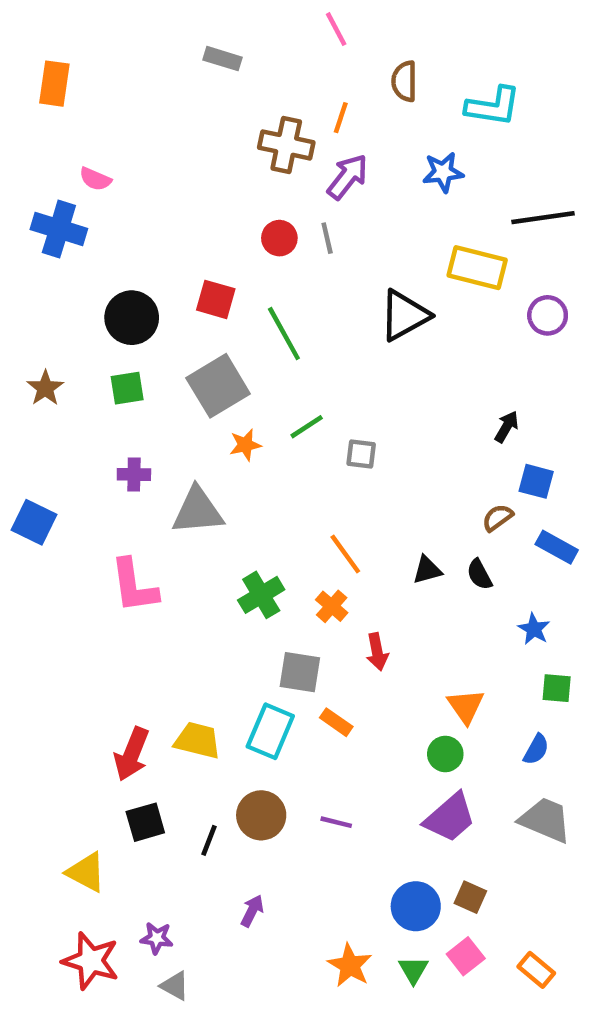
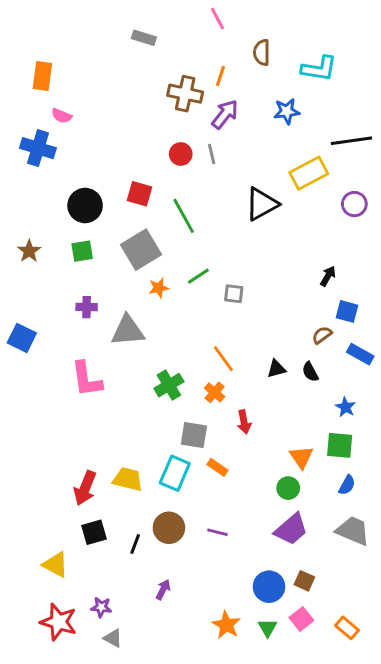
orange rectangle: (54, 84) -> (42, 76), moved
yellow rectangle: (477, 268) -> (309, 173), turned -42
green square: (557, 688) -> (340, 445), moved, size x1.4

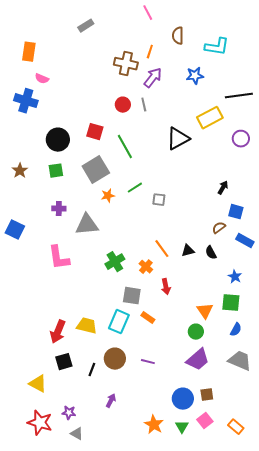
gray rectangle: (144, 38) -> (86, 26), moved, turned -49
orange line: (223, 359) -> (162, 249), moved
brown square: (304, 581) -> (207, 395), turned -32

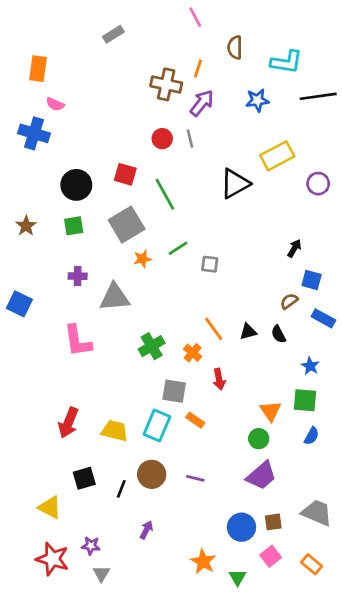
black line: (239, 96) -> (318, 96), moved
red arrow: (58, 332) -> (68, 423), moved
gray trapezoid: (240, 361) -> (317, 513), moved
green triangle: (182, 427) -> (238, 577), moved
gray triangle: (77, 434) -> (101, 573), turned 32

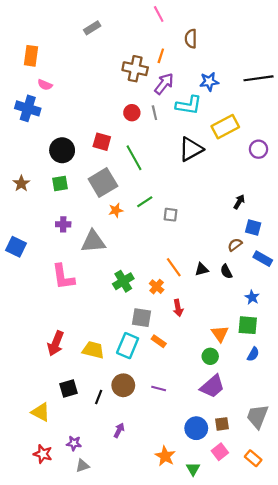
cyan L-shape: (286, 62) -> (189, 105), moved
gray trapezoid: (317, 513) -> (257, 416), turned -92
red star: (53, 559) -> (43, 454), size x0.7
gray triangle: (101, 573) -> (82, 466), turned 40

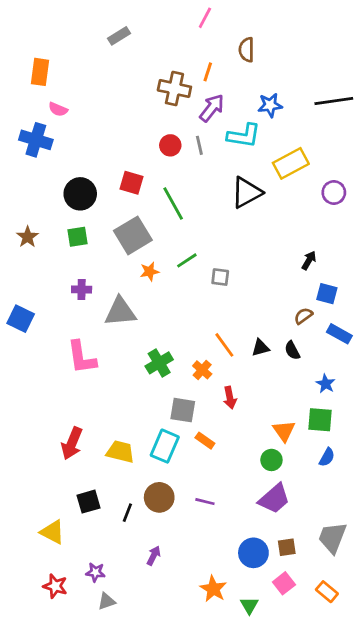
pink line: (159, 14) -> (205, 18), turned 56

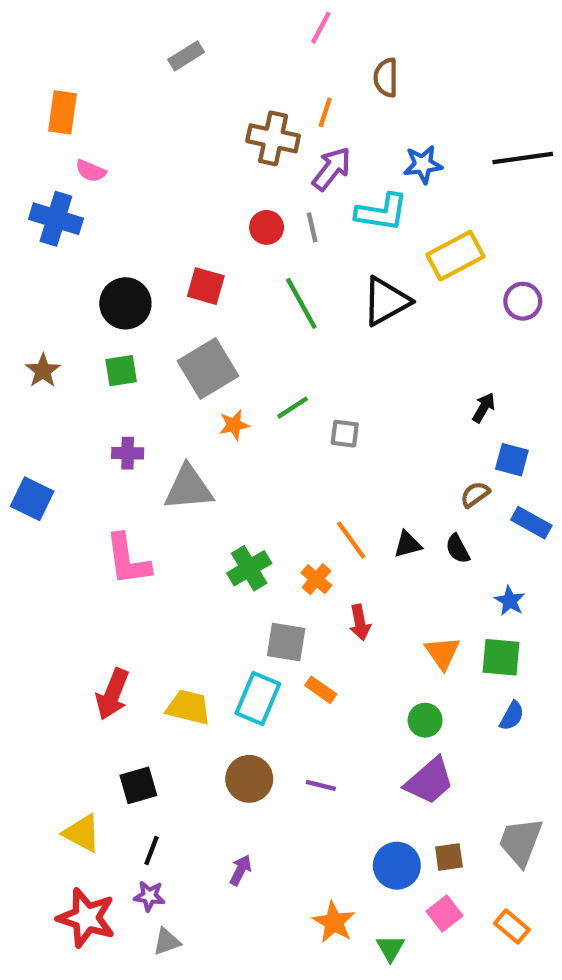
green line: (173, 204) -> (301, 303), moved
orange triangle: (284, 431) -> (442, 653), moved
black line: (127, 513) -> (151, 850), moved
red star: (55, 586) -> (86, 918), size x1.5

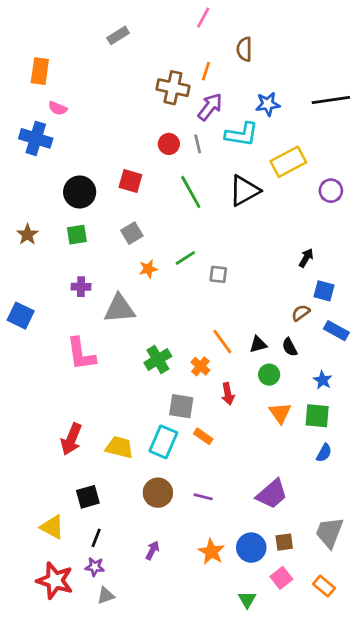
gray square: (208, 369) -> (132, 233), size x0.6
green circle: (425, 720) -> (269, 375), moved
orange star: (334, 922) -> (211, 552), moved

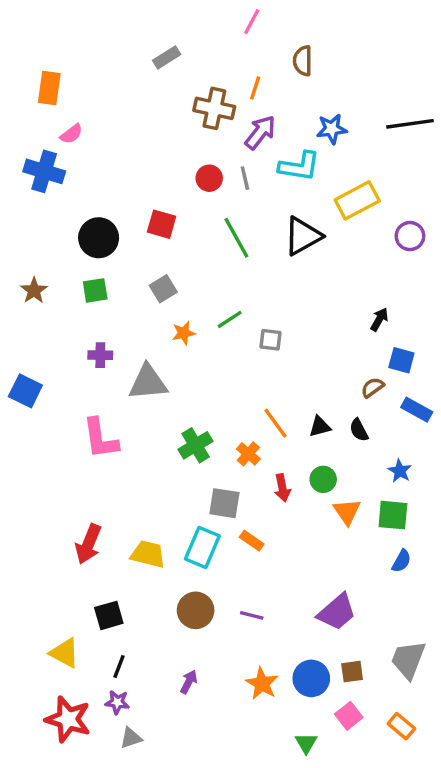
gray rectangle: (118, 35) -> (167, 57), moved
pink semicircle: (58, 108) -> (71, 134), turned -60
green circle: (269, 375) -> (323, 479), moved

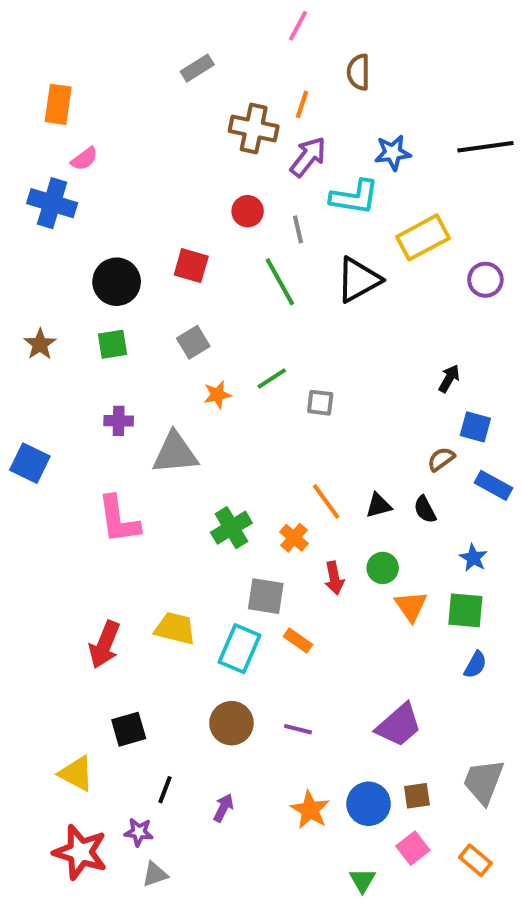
gray line: (245, 178) -> (298, 229), moved
yellow trapezoid: (148, 554) -> (175, 628), moved
black line: (119, 667) -> (165, 790), moved

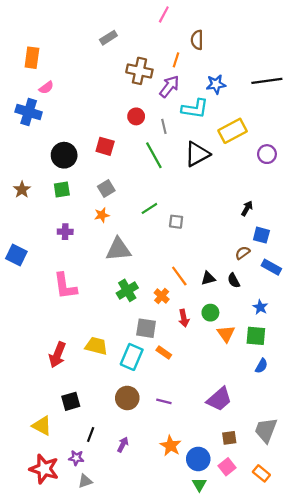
orange line: (302, 104) -> (176, 60), moved
orange star: (217, 395) -> (102, 215), moved
gray triangle: (175, 453) -> (118, 249), moved
blue circle: (369, 804) -> (198, 459), moved

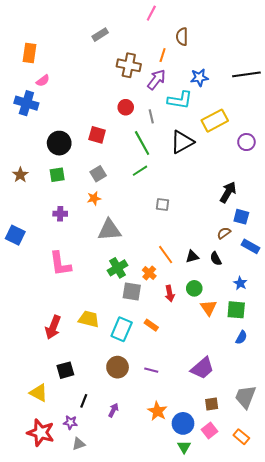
green line: (149, 208) -> (140, 171), moved
black arrow: (247, 208) -> (228, 192), size x1.5
gray square: (146, 328) -> (132, 291), moved

